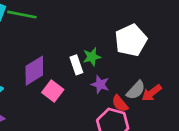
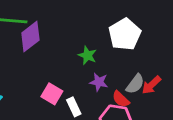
green star: (92, 57) -> (87, 55), turned -30
white rectangle: (76, 65) -> (74, 107), moved
purple diamond: (34, 71) -> (30, 37), moved

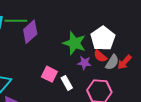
white pentagon: (125, 34) -> (103, 38), moved
green star: (87, 55) -> (74, 43), size x1.6
red semicircle: (121, 99) -> (100, 56), moved

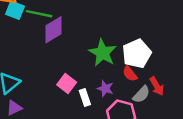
gray semicircle: (112, 62) -> (141, 94), moved
red arrow: (124, 62) -> (157, 86), turned -84
purple star: (84, 63) -> (105, 88), moved

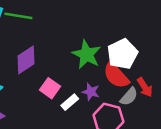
purple diamond: (53, 30) -> (26, 60), moved
red semicircle: (130, 74) -> (116, 75), size x1.6
white rectangle: (85, 98) -> (70, 102), turned 70

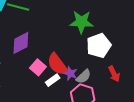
green star: (87, 54) -> (81, 22), moved, turned -30
red semicircle: (116, 75) -> (57, 64), moved
gray semicircle: (129, 97) -> (83, 76), moved

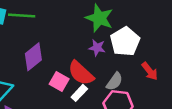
green star: (81, 22) -> (99, 18), turned 30
purple star: (70, 73) -> (97, 48), moved

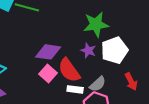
green star: (99, 18) -> (96, 24), turned 30
purple diamond: (33, 57) -> (48, 52), moved, turned 35
white rectangle: (79, 93) -> (75, 89), moved, turned 42

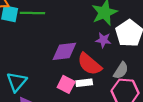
pink square: (48, 74) -> (66, 84), moved
white rectangle: (75, 89) -> (84, 83), moved

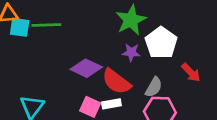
purple diamond: (64, 51) -> (86, 68), turned 35

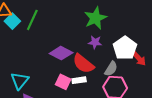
green line: (46, 25) -> (32, 20), turned -65
cyan square: (20, 27) -> (12, 21), turned 35
white pentagon: (161, 43) -> (125, 48), moved

